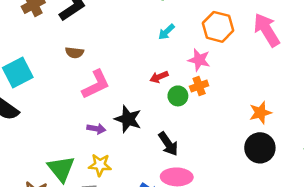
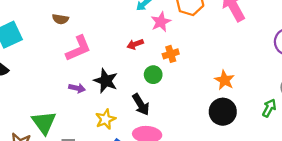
pink star: (199, 60) -> (161, 22), moved, turned 30
green circle: (178, 96) -> (153, 75), moved
orange star: (260, 113) -> (225, 80), turned -30
yellow star: (100, 165) -> (105, 119), moved, turned -30

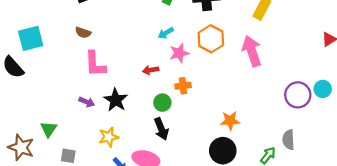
pink L-shape: (78, 48) -> (95, 64), turned 100
orange star: (225, 80) -> (230, 121), turned 30
black arrow: (141, 104) -> (161, 129), moved
green triangle: (44, 123) -> (49, 129), size x0.7

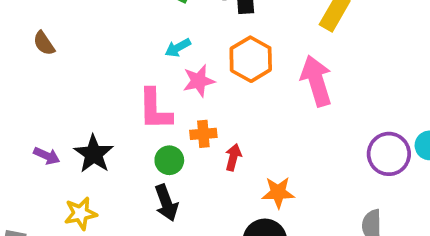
brown semicircle: (83, 33) -> (44, 43), turned 35
pink L-shape: (95, 64) -> (155, 109), moved
red arrow: (151, 70) -> (233, 157), moved, turned 112

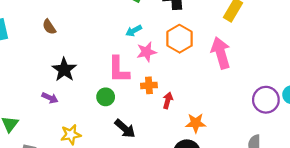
black star: (94, 154) -> (64, 70), moved
green circle: (169, 160) -> (106, 97), moved
black arrow: (166, 203) -> (125, 129), turned -30

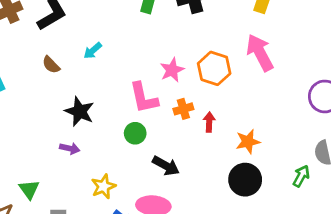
cyan arrow: (134, 31) -> (93, 51), moved
orange hexagon: (180, 39) -> (214, 68), moved

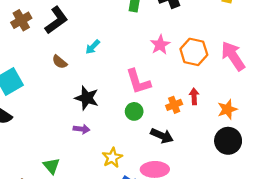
pink arrow: (260, 53) -> (233, 56), moved
pink star: (172, 70) -> (160, 45), moved
orange cross: (183, 109) -> (174, 105), moved

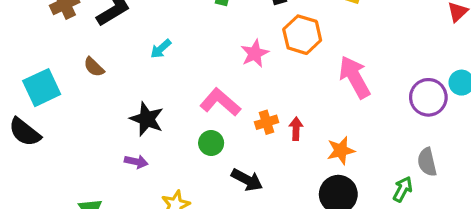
orange hexagon: (194, 52) -> (302, 35), moved
brown semicircle: (60, 62) -> (94, 67), moved
pink L-shape: (138, 82) -> (220, 102), turned 144
orange cross: (174, 105) -> (267, 122), moved

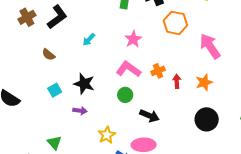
pink star: (255, 53) -> (133, 39), moved
cyan square: (42, 88) -> (55, 90), moved, size x0.6
orange cross: (267, 122) -> (158, 71), moved
orange star: (341, 151) -> (204, 82), moved

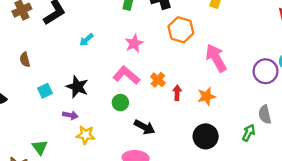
brown semicircle: (49, 55) -> (25, 60), moved, turned 32
orange cross: (158, 71) -> (158, 80), turned -32
yellow star: (107, 135) -> (86, 135), moved, turned 30

